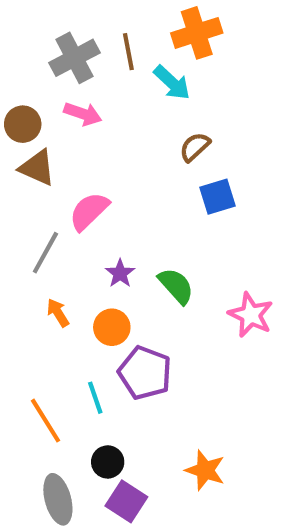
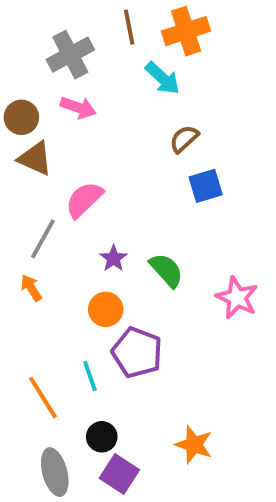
brown line: (128, 52) -> (129, 27), moved
orange arrow: (58, 313) -> (31, 288), moved

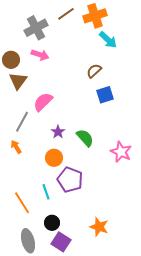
brown line: (129, 27) -> (66, 14), turned 66
cyan arrow: (162, 78) -> (108, 40), moved
brown triangle: (35, 158) -> (18, 81), turned 42

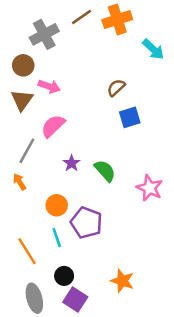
cyan arrow: (108, 40) -> (153, 49), moved
pink arrow: (40, 55) -> (49, 86), moved
brown circle: (11, 60) -> (23, 65), moved
orange circle: (54, 158) -> (57, 205), moved

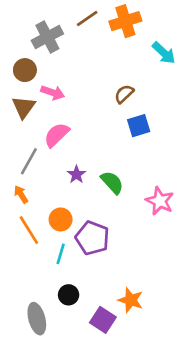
cyan line: (57, 238) -> (61, 254), turned 36
orange line: (27, 251) -> (29, 230), moved
purple square: (75, 299) -> (103, 320), moved

